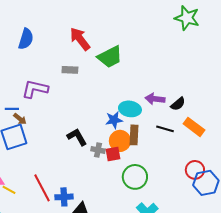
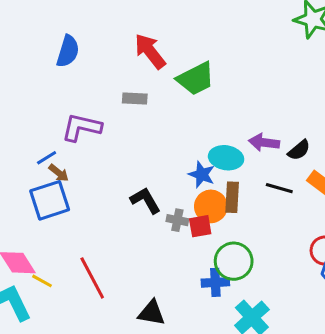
blue line: (12, 109) -> (47, 158), turned -32
blue star: (114, 120) -> (202, 174), turned 30
blue cross: (64, 197) -> (215, 282), moved

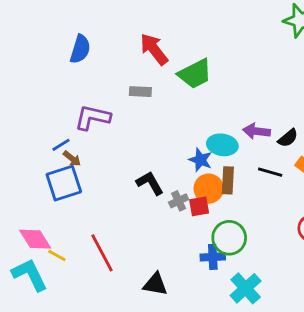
gray cross: (177, 220) -> (179, 201), turned -36

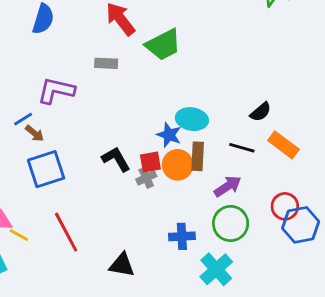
purple arrow: (256, 131) -> (228, 186), moved, turned 140
blue square: (64, 183) -> (46, 169), moved
red square: (199, 206) -> (150, 162), moved
green circle: (229, 238) -> (231, 223), moved

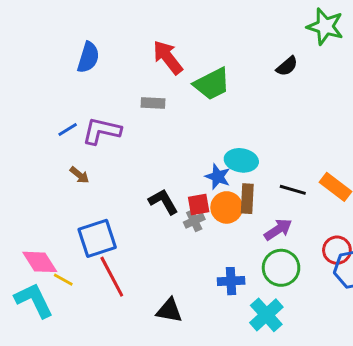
black semicircle: (261, 112) -> (287, 66), moved
blue line: (23, 119) -> (68, 129), moved
blue square: (46, 169) -> (97, 238), moved

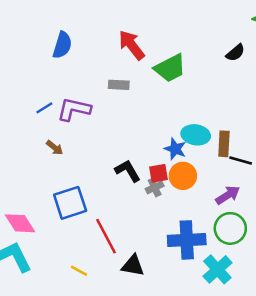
brown rectangle: (247, 199) -> (224, 144), moved
red line: (112, 277) -> (106, 236), moved
yellow line: (63, 280) -> (79, 271), moved
blue cross: (231, 281) -> (187, 240), size x1.6

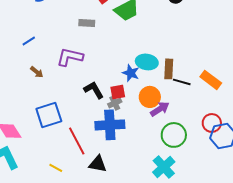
purple L-shape: (74, 109) -> (70, 57), moved
orange circle: (183, 176) -> (150, 97), moved
purple arrow: (228, 195) -> (160, 109), moved
blue cross: (187, 240) -> (110, 125), moved

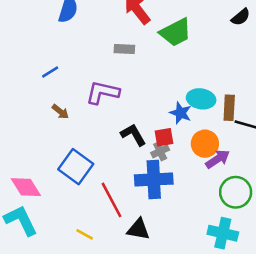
blue square: (49, 115) -> (76, 167), turned -36
cyan cross: (164, 167) -> (223, 233), turned -35

